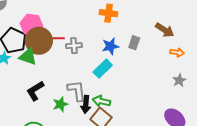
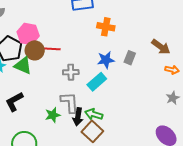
brown circle: (39, 41) -> (35, 50), size x0.7
gray cross: (74, 46) -> (71, 72), moved
black L-shape: (35, 91) -> (14, 102), moved

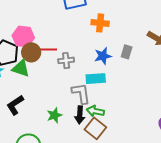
gray cross: (71, 72) -> (66, 60), moved
cyan rectangle: (97, 82) -> (96, 79), turned 42
gray L-shape: (70, 102) -> (81, 93), moved

